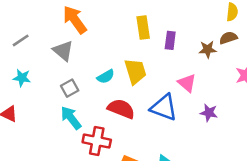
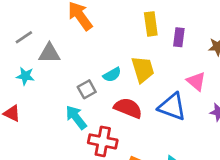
gray triangle: (63, 51) -> (49, 53), moved, turned -40
gray square: (70, 88) -> (87, 89), moved

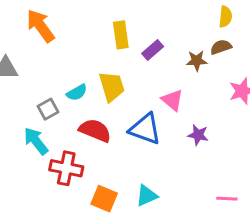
purple rectangle: (179, 37) -> (153, 50), turned 42

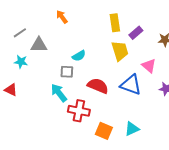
orange arrow: (40, 26) -> (62, 17), size x0.6
yellow trapezoid: (112, 86) -> (120, 51), moved
cyan semicircle: (77, 92) -> (79, 56), moved
gray square: (48, 109) -> (67, 72), turned 32

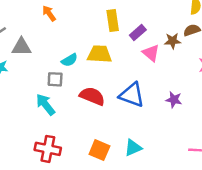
yellow trapezoid: (120, 51) -> (99, 54), moved, turned -70
pink triangle: (149, 66) -> (151, 53), moved
red cross: (79, 111) -> (48, 149), moved

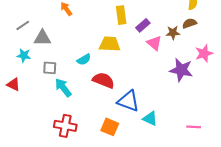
cyan semicircle: (69, 60) -> (84, 60), moved
gray square: (55, 79) -> (50, 68), moved
blue triangle: (132, 95) -> (128, 101), moved
purple star: (174, 100) -> (181, 70), moved, size x1.6
cyan triangle: (133, 148) -> (150, 119), moved, turned 49

